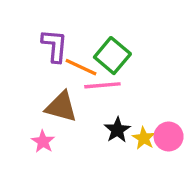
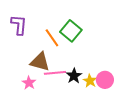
purple L-shape: (55, 46) -> (19, 25), moved
orange line: (81, 67) -> (52, 38), turned 30
pink line: (102, 85) -> (55, 73), moved

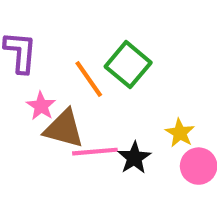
yellow star: (90, 81) -> (180, 133), moved
pink star: (29, 83) -> (41, 106), moved

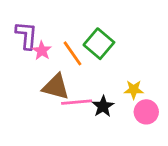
pink star: (41, 106) -> (42, 51), moved
yellow star: (180, 133) -> (134, 90), turned -30

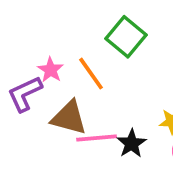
purple L-shape: (26, 35) -> (25, 94), moved, turned -120
green square: (99, 44) -> (126, 37), moved

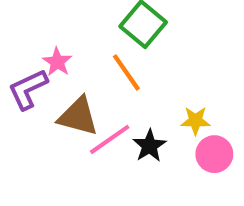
orange line: (91, 74) -> (126, 72), moved
pink line: (97, 138) -> (110, 139), turned -30

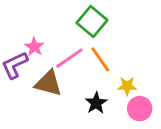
orange line: (126, 72) -> (100, 59), moved
pink line: (110, 139) -> (69, 58), moved

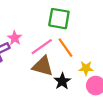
green square: (92, 22) -> (59, 19), turned -30
brown triangle: (48, 83) -> (43, 66), moved

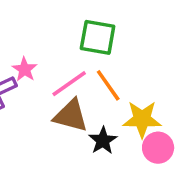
yellow star: (86, 68) -> (142, 119), size x1.5

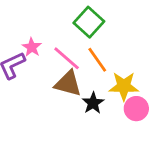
green square: (98, 37) -> (89, 22), turned 32
pink line: (69, 84) -> (67, 58), turned 76

